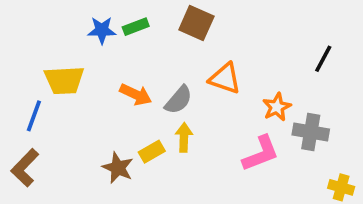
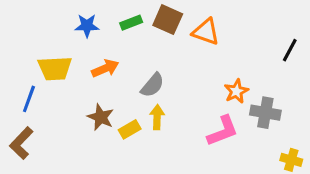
green rectangle: (136, 27) -> (131, 23), moved
black line: (323, 59) -> (290, 50), moved
orange triangle: (225, 78) -> (206, 32), moved
orange arrow: (136, 94) -> (105, 68), moved, turned -48
brown star: (118, 168) -> (101, 117), moved

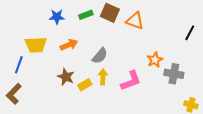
pink L-shape: (223, 131) -> (131, 81), moved

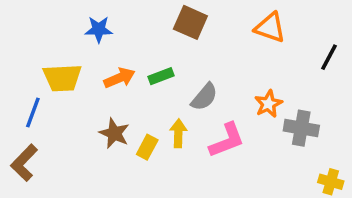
green rectangle: (86, 15) -> (161, 76), moved
orange triangle: (135, 21) -> (270, 28), moved
gray semicircle: (100, 56) -> (204, 97), moved
yellow rectangle: (85, 85) -> (147, 147), turned -32

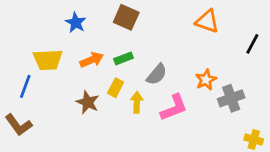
brown square: (190, 22) -> (126, 17), moved
blue star: (99, 29) -> (76, 23), turned 30
gray cross: (301, 128) -> (231, 98), turned -30
yellow rectangle: (147, 147) -> (116, 88), moved
brown L-shape: (24, 163) -> (19, 125), turned -80

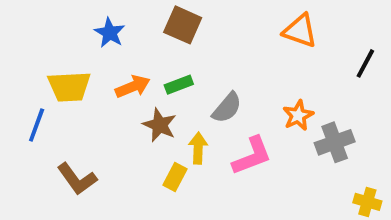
yellow rectangle: (116, 88) -> (175, 177), moved
brown star: (88, 102) -> (160, 125), moved
brown L-shape: (19, 125) -> (77, 179), moved

